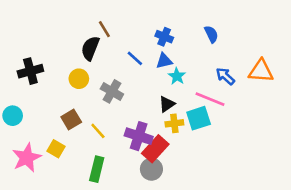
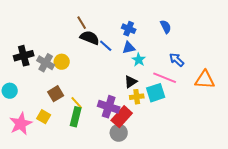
black semicircle: (90, 48) -> (90, 38), moved, turned 90
orange triangle: (261, 71) -> (205, 80), moved
gray cross: (112, 91) -> (46, 63), moved
green rectangle: (97, 169) -> (76, 117), moved

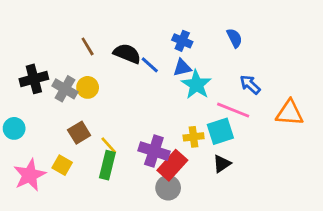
brown line: (82, 23) -> (88, 46), moved
cyan star: (139, 60) -> (196, 85), size x1.5
black triangle: (131, 82) -> (222, 164), moved

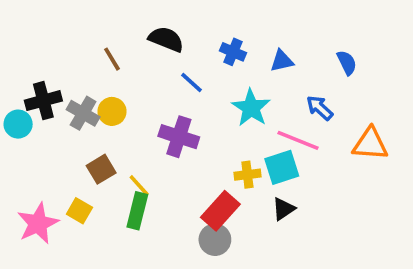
blue semicircle: (235, 38) -> (347, 63), moved
black semicircle: (127, 54) -> (166, 39), moved
blue triangle: (182, 68) -> (282, 61), moved
cyan circle: (14, 128) -> (18, 124), moved
purple cross: (154, 151) -> (179, 137), moved

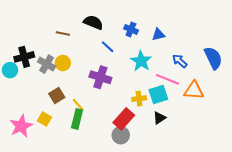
brown line: (112, 59) -> (63, 34), turned -48
blue semicircle: (347, 63) -> (213, 58), moved, size x1.6
orange triangle: (370, 144) -> (194, 90), moved

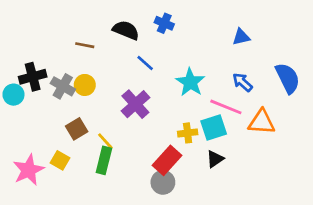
blue cross: (131, 29) -> (164, 23), moved
blue triangle: (158, 35) -> (241, 37), moved
purple cross: (100, 77) -> (135, 104), turned 30

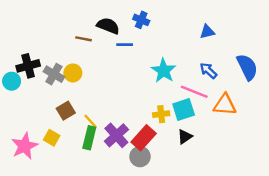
brown line: (85, 45) -> (83, 39), moved
blue line: (145, 63) -> (125, 45), moved, turned -42
purple cross: (135, 104) -> (116, 135), moved

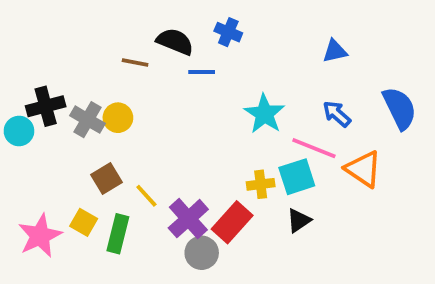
orange triangle: (225, 105) -> (363, 169), turned 30
green rectangle: (89, 138) -> (118, 234), moved
gray circle: (140, 157) -> (202, 253), moved

